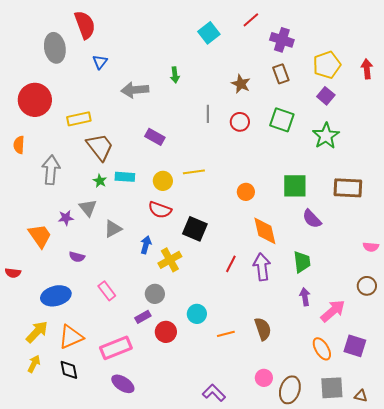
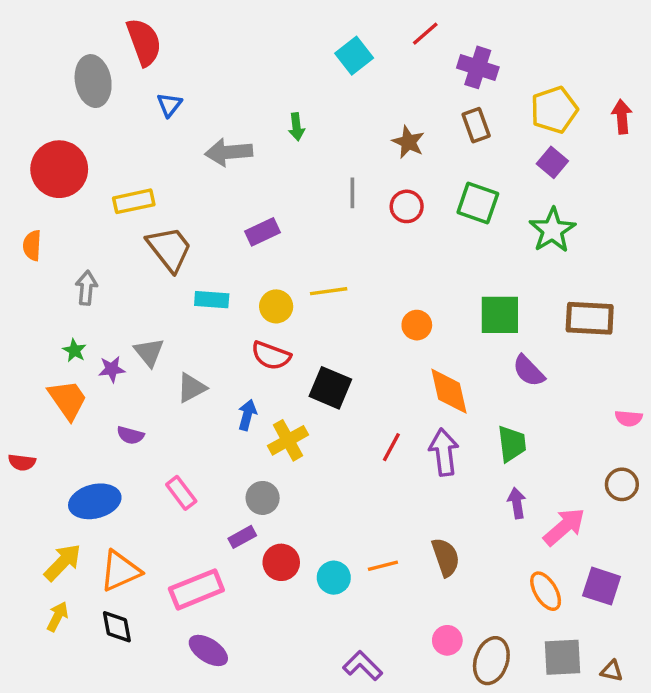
purple rectangle: (155, 137) -> (263, 232), turned -54
gray arrow: (51, 170) -> (86, 288), size x0.7
green star: (100, 181) -> (74, 350), moved
cyan circle: (197, 314) -> (334, 578), moved

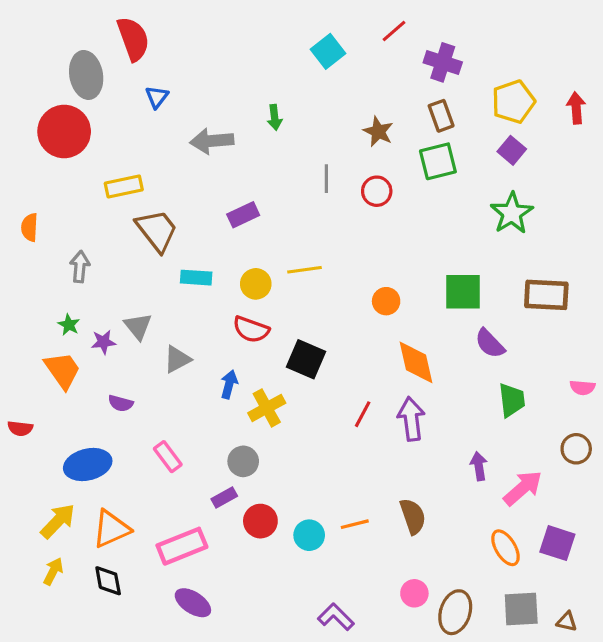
red circle: (59, 169) -> (64, 132), moved
green square: (478, 203) -> (438, 161), moved, turned -33
green trapezoid: (512, 444) -> (512, 400), moved

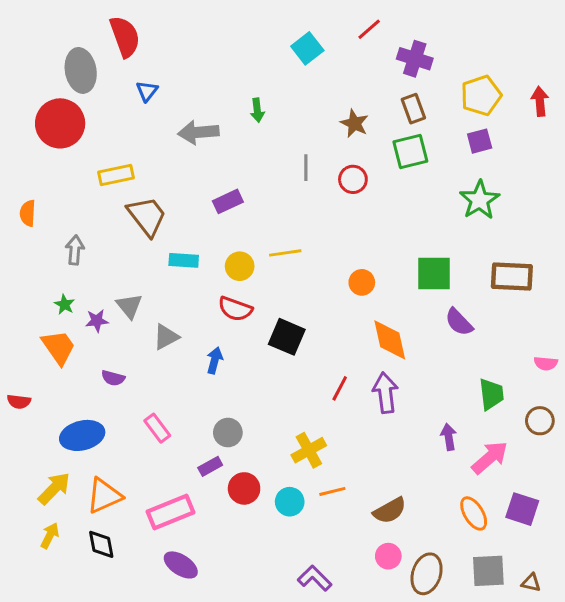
purple square: (512, 150) -> (480, 141), turned 35
green trapezoid: (512, 400) -> (491, 394), moved
yellow cross: (267, 408) -> (309, 450), moved
brown semicircle: (413, 516) -> (390, 511), moved, turned 80

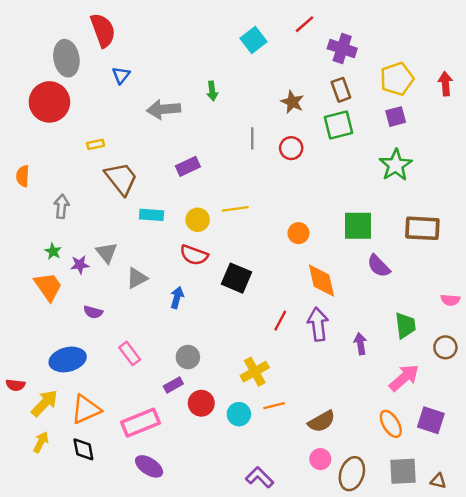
yellow rectangle: (116, 175) -> (96, 144), size x0.6
red semicircle: (19, 402) -> (15, 385), moved
purple arrow: (449, 437) -> (360, 344), moved

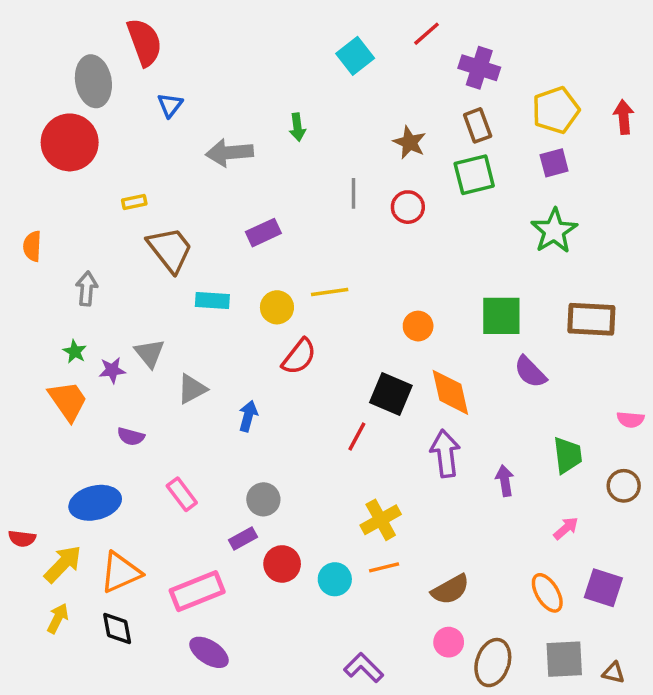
red semicircle: (194, 255) -> (299, 357), moved, turned -72
black square: (236, 278) -> (391, 394), moved
red line: (280, 321) -> (357, 436), moved
yellow cross: (255, 372) -> (381, 520), moved
pink arrow: (404, 378) -> (566, 528), size x0.6

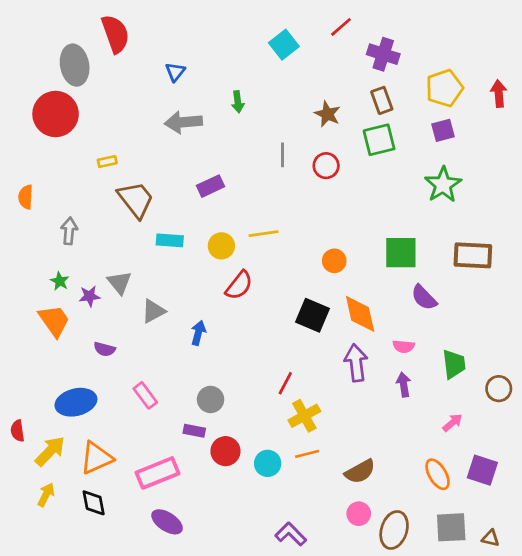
blue triangle: (170, 105) -> (175, 72), moved
pink semicircle: (631, 419) -> (404, 346), moved
red line: (357, 436) -> (285, 383), moved
red semicircle: (22, 538) -> (17, 431), turned 75
purple rectangle: (243, 538) -> (194, 431), turned 40

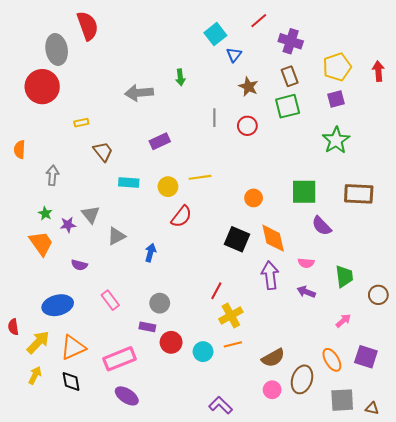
blue triangle: (175, 72) -> (234, 55), moved
brown trapezoid: (136, 200) -> (103, 152), size x0.7
purple arrow: (404, 385) -> (306, 292), turned -60
brown ellipse: (394, 530) -> (302, 379), moved

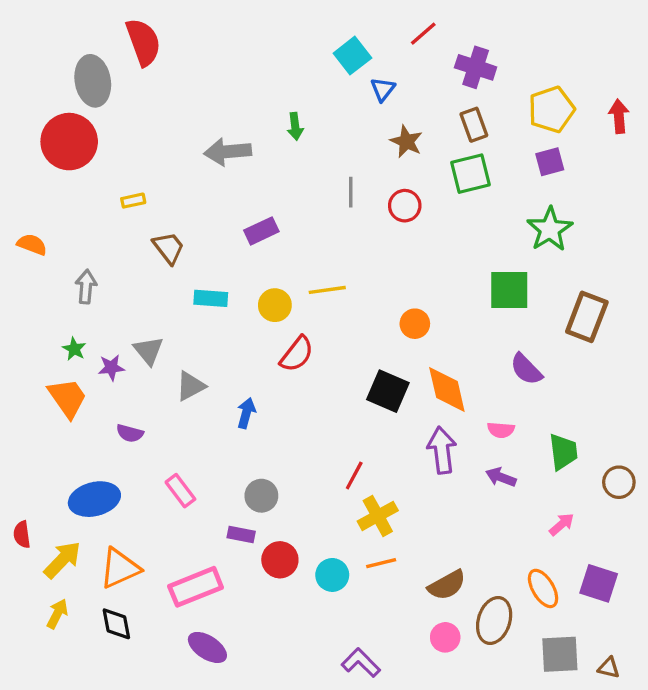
orange semicircle: (19, 150) -> (32, 244), turned 108
green square: (304, 192) -> (509, 290), moved
brown rectangle: (359, 194) -> (587, 317), turned -72

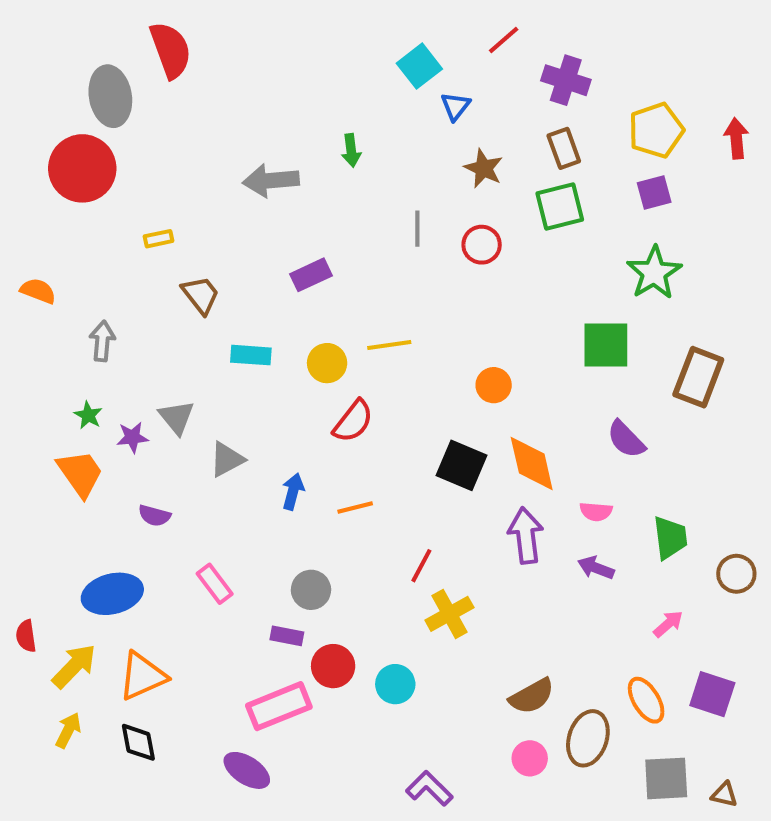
orange line: (381, 563) -> (355, 508), moved
pink rectangle: (196, 587) -> (279, 706), moved

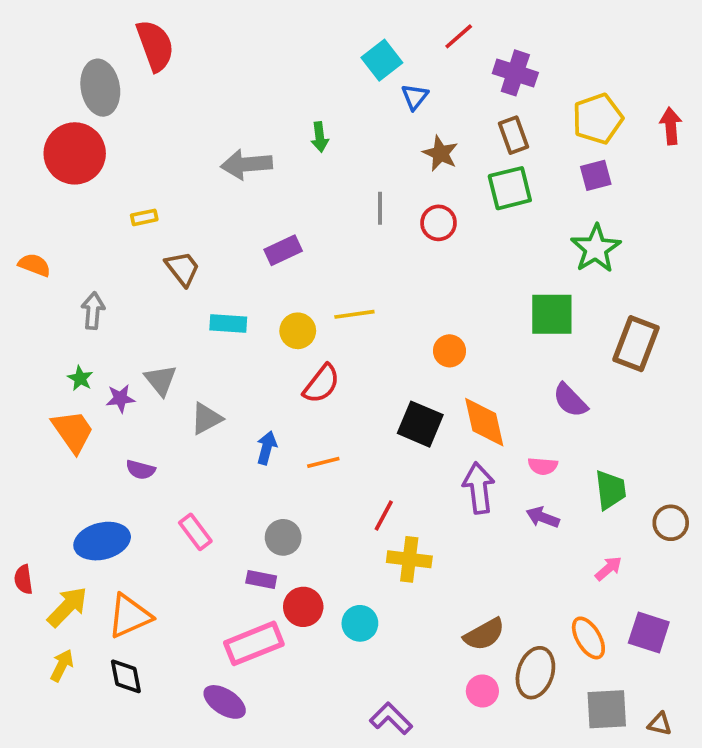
yellow cross: (449, 614) -> (409, 559), turned 36

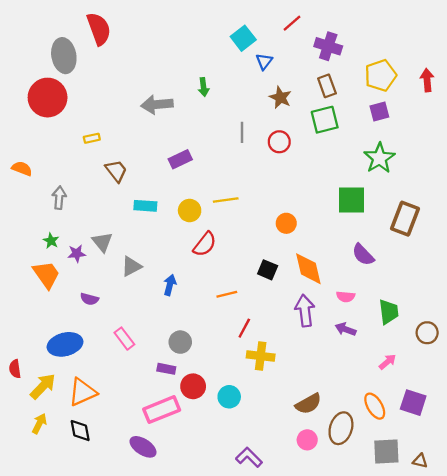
black square: (420, 424) -> (268, 270), size x0.7
orange line: (323, 462) -> (227, 294), moved

